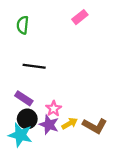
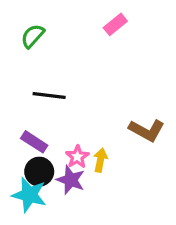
green semicircle: (23, 25) -> (33, 36), turned 36
yellow arrow: (70, 123) -> (100, 160), moved, turned -49
brown L-shape: (95, 126) -> (147, 130), moved

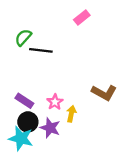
green semicircle: (33, 36) -> (23, 37), moved
black line: (49, 96) -> (41, 50), moved
pink star: (77, 157) -> (55, 102), moved

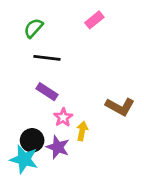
green semicircle: (23, 37) -> (33, 28), moved
purple rectangle: (24, 101) -> (47, 92), moved

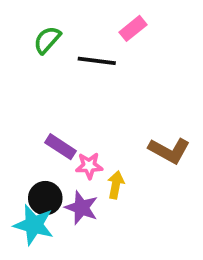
black line: (47, 58) -> (97, 61), moved
purple rectangle: (47, 92) -> (61, 147), moved
pink star: (63, 117) -> (89, 166), turned 30

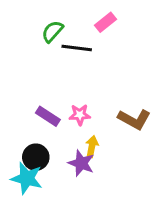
green semicircle: (47, 40) -> (52, 31), moved
pink star: (89, 166) -> (80, 115), moved
purple star: (81, 208) -> (81, 163), moved

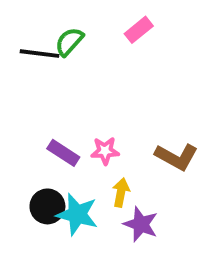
black line: (77, 48) -> (40, 54), moved
purple star: (81, 163) -> (141, 224), moved
cyan star: (27, 178) -> (77, 214), moved

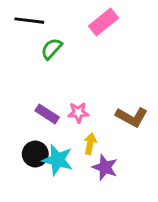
pink rectangle: (139, 30) -> (103, 22), size x1.4
green semicircle: (69, 42) -> (52, 49), moved
black line: (40, 54) -> (29, 21), moved

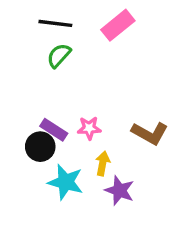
black line: (29, 21) -> (55, 23), moved
black circle: (35, 154) -> (40, 147), moved

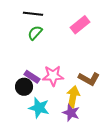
pink rectangle: (118, 25) -> (80, 25), moved
pink star: (89, 128) -> (53, 76), size x1.5
yellow arrow: (103, 163) -> (73, 97), moved, size x1.5

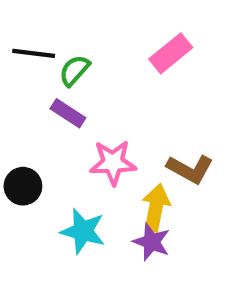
black line: (33, 14) -> (34, 53), moved
purple rectangle: (32, 77) -> (68, 113), moved
black circle: (24, 87) -> (23, 186), moved

